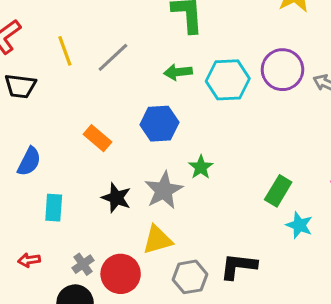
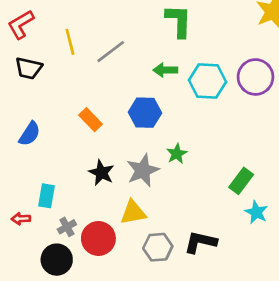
cyan rectangle: (54, 208) -> (46, 196), moved

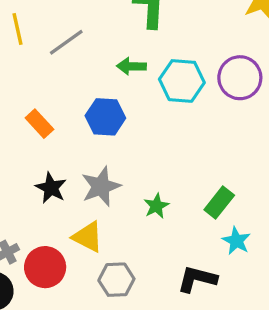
green star: (177, 154) -> (156, 206), moved
yellow triangle: (133, 212) -> (88, 237), turned 36
black L-shape: (200, 242) -> (197, 279), moved

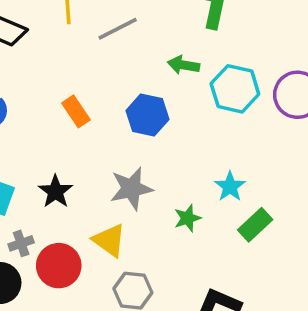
black star: (51, 188) -> (56, 191), moved
cyan star: (236, 241) -> (230, 187), moved

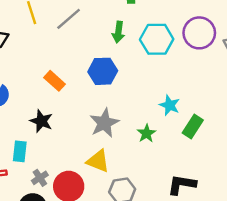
green arrow: (183, 65) -> (118, 32), turned -78
black star: (56, 191) -> (41, 121), moved

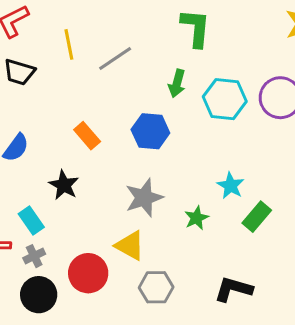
cyan rectangle: (20, 151) -> (31, 220), turned -48
gray cross: (40, 178) -> (34, 256), moved

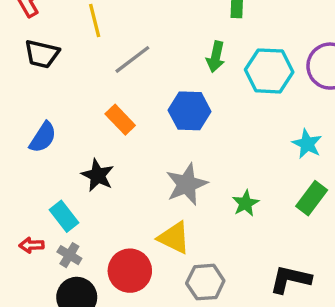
gray line: (115, 59) -> (132, 59), moved
cyan star: (231, 186) -> (307, 144), moved
gray cross: (34, 256) -> (69, 255), turned -30

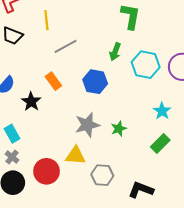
black star: (98, 175) -> (31, 102), moved
green star: (245, 203) -> (119, 129), moved
yellow triangle: (174, 238) -> (75, 155), turned -30
gray hexagon: (205, 282) -> (102, 175), moved

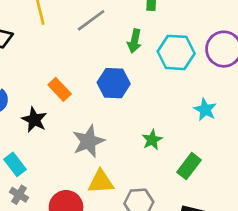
gray line: (66, 46) -> (91, 20), moved
gray star: (87, 125) -> (88, 141), moved
green rectangle: (160, 143) -> (189, 166), moved

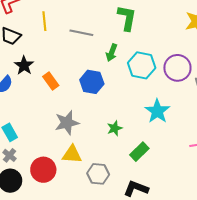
gray line: (91, 20) -> (81, 33), turned 40
cyan star: (205, 110) -> (157, 111), size x1.4
black star: (34, 120) -> (24, 65), moved

